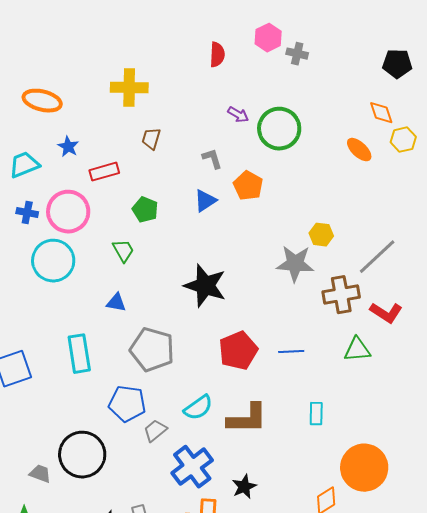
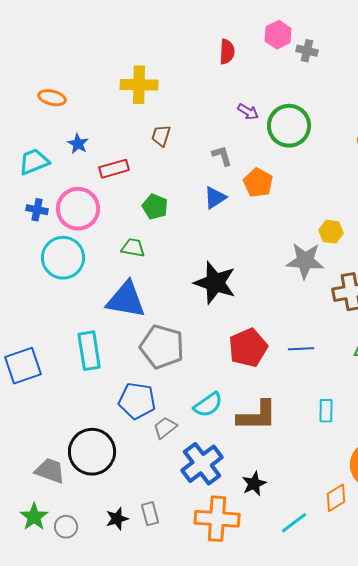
orange ellipse: (42, 101) -> (52, 98), size x0.7
green trapezoid: (123, 251) -> (133, 248), turned -50
blue triangle: (116, 303) -> (126, 300), size x2.0
gray trapezoid: (40, 474) -> (50, 471), size x1.4

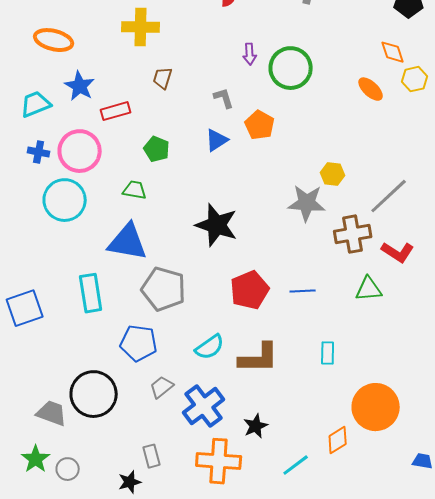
orange ellipse: (52, 98) -> (54, 40), size x1.4
purple arrow: (248, 112) -> (250, 54), turned 55
blue star: (78, 144) -> (80, 86), size x1.4
gray trapezoid: (165, 428) -> (162, 387), moved
black star: (117, 519) -> (130, 482), moved

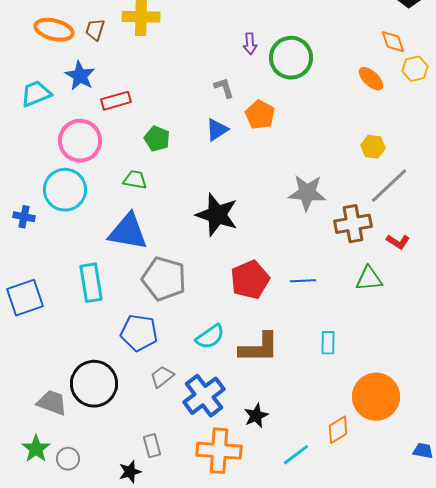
brown trapezoid: (163, 78) -> (95, 30), moved
blue cross: (39, 152) -> (24, 217), moved
yellow hexagon: (333, 174) -> (373, 147), moved
red L-shape: (398, 252) -> (398, 242), size x0.7

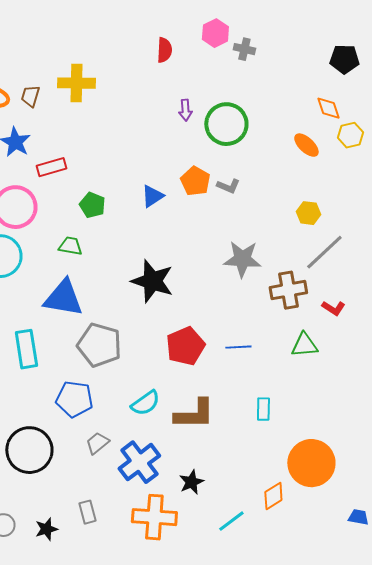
gray L-shape: (224, 88) -> (228, 186), moved, turned 130
black star: (130, 472) -> (46, 529), moved

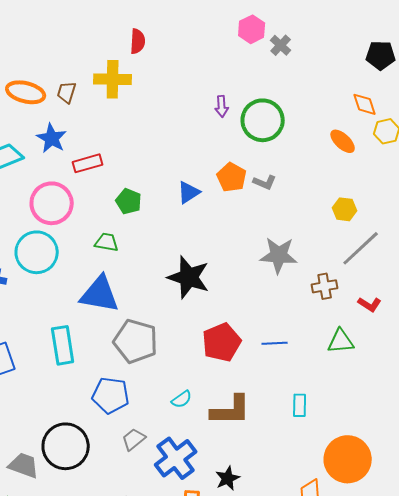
gray cross: (244, 49) -> (281, 45), turned 30
red semicircle: (164, 50) -> (138, 41), moved
brown cross: (288, 290) -> (325, 286), size x0.7
cyan semicircle: (145, 403) -> (182, 399), size x0.7

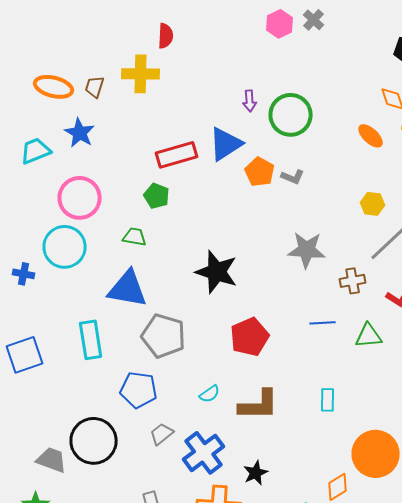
gray cross: (281, 45) -> (314, 20), moved
red rectangle: (88, 163) -> (177, 155), moved, size x1.4
blue triangle: (189, 192) -> (226, 144), moved, size x1.5
blue line: (275, 343) -> (323, 323), moved

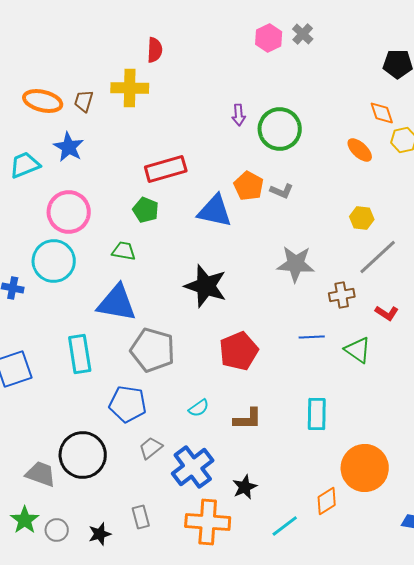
blue triangle: (226, 144) -> (215, 211), moved, turned 45
green triangle: (369, 336) -> (358, 350), turned 40
cyan rectangle: (328, 400) -> (317, 414), size x1.4
brown L-shape: (259, 405) -> (248, 419), size x0.7

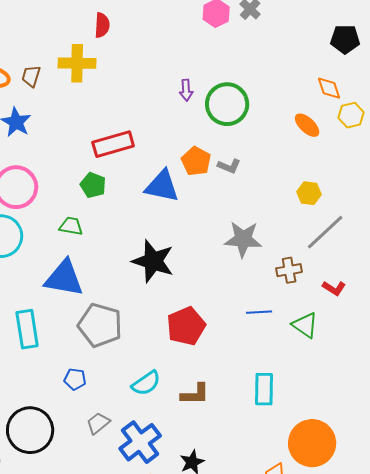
blue pentagon: (128, 404) -> (75, 379), size x0.6
cyan semicircle: (199, 408) -> (146, 383), size x1.4

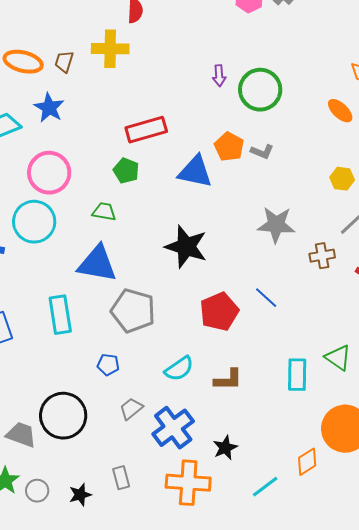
blue line: (259, 312) -> (266, 298), moved, turned 45
green triangle: (305, 325) -> (338, 358), moved

